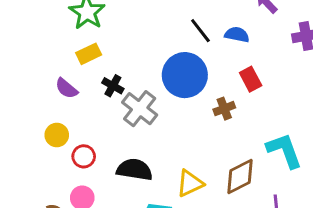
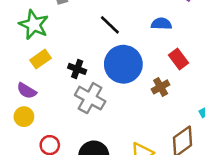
black line: (200, 31) -> (110, 25), moved
black cross: (113, 86) -> (77, 69), moved
yellow circle: (57, 135) -> (24, 117), moved

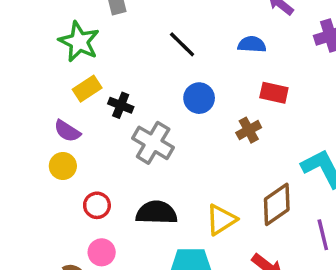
red rectangle: (179, 59) -> (274, 93), turned -42
blue circle: (123, 64) -> (199, 98), size x0.6
black cross: (77, 69) -> (121, 105), moved

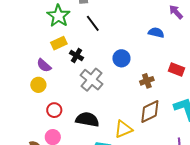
black line: (182, 44) -> (93, 23), moved
red rectangle: (274, 93) -> (177, 69), moved
brown diamond: (277, 204) -> (150, 111), moved

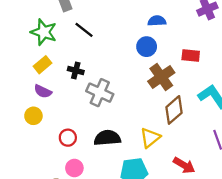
yellow rectangle: (59, 43) -> (43, 65), moved
blue circle: (121, 58) -> (147, 47), moved
brown cross: (147, 81) -> (161, 77), size x1.6
yellow circle: (38, 85) -> (33, 116), moved

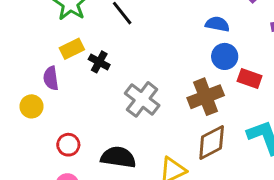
blue circle: (147, 47) -> (225, 56), moved
yellow rectangle: (43, 65) -> (72, 49), moved
purple semicircle: (43, 91) -> (51, 78), turned 42
gray cross: (100, 93) -> (142, 99), moved

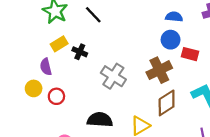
blue semicircle: (217, 24) -> (174, 17), moved
red circle: (68, 145) -> (56, 96), moved

